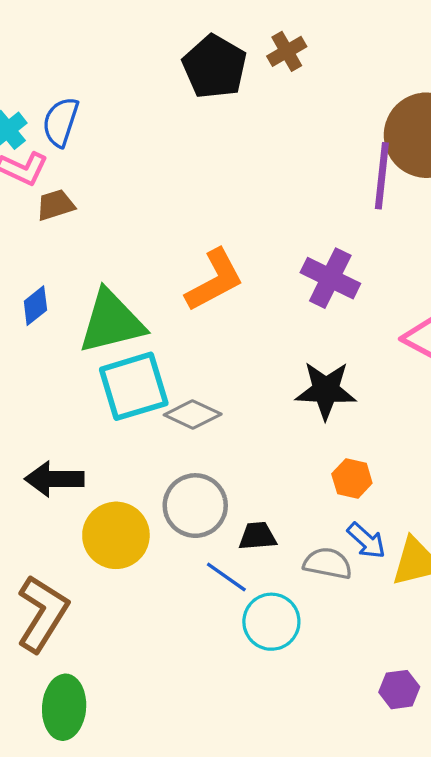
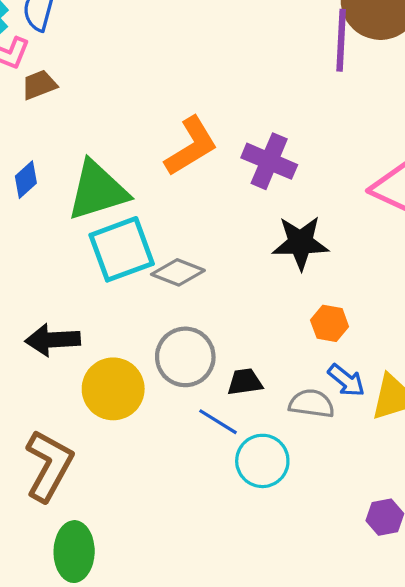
purple cross: (330, 278) -> (269, 161), moved

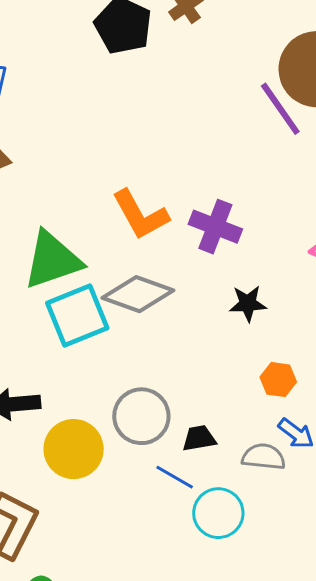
purple line: (341, 40) -> (280, 109), turned -36
orange L-shape: (191, 146) -> (140, 215), turned 94
black star: (300, 243) -> (248, 304), size x0.7
gray diamond: (178, 272) -> (138, 294), moved, size x1.4

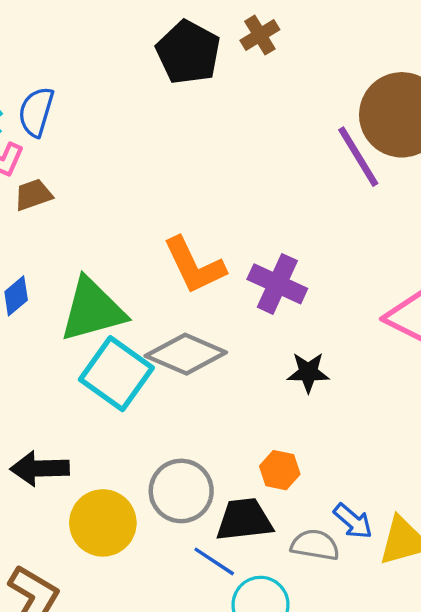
cyan square: (77, 315) -> (116, 374), turned -36
orange hexagon: (278, 380) -> (280, 470), moved
black trapezoid: (199, 438) -> (244, 520), size x1.5

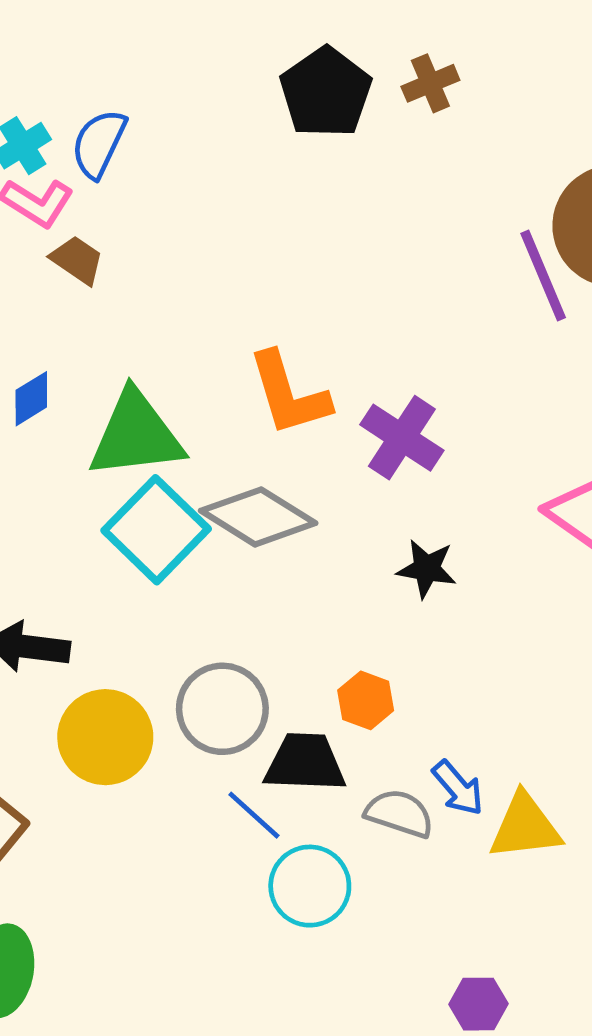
brown trapezoid: (33, 195) -> (77, 260), turned 45

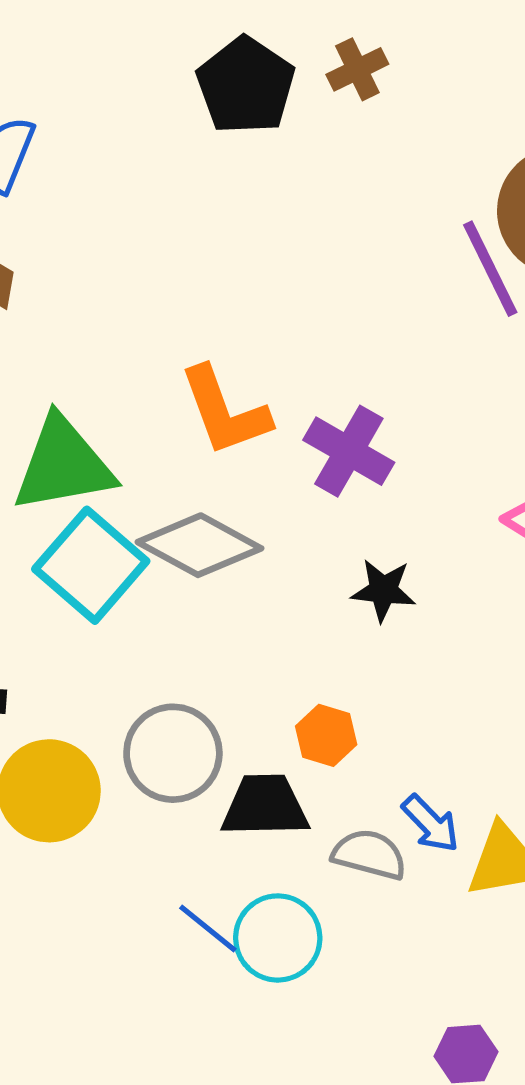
blue line: (254, 815) -> (208, 929), moved

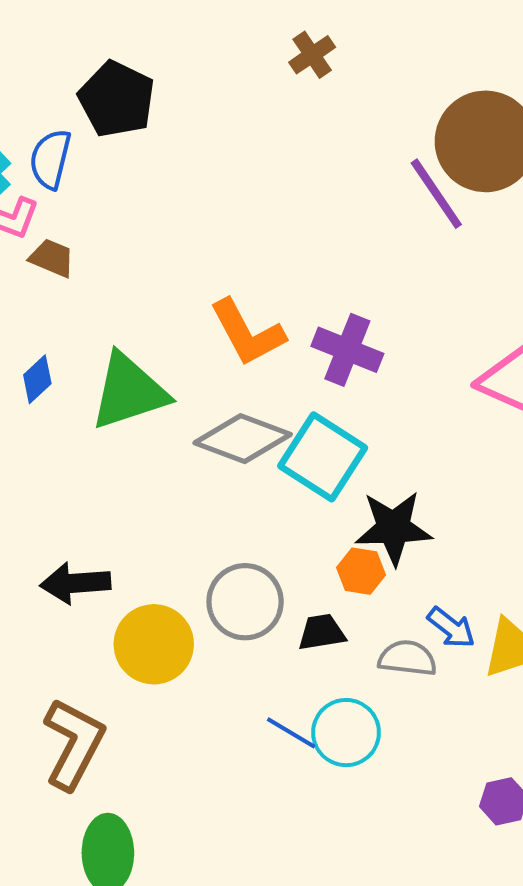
black pentagon: (246, 86) -> (117, 99), moved
cyan square: (91, 565) -> (323, 457), moved
black star: (383, 590) -> (393, 528), moved, size x1.5
black trapezoid: (265, 806) -> (322, 632), size x0.7

